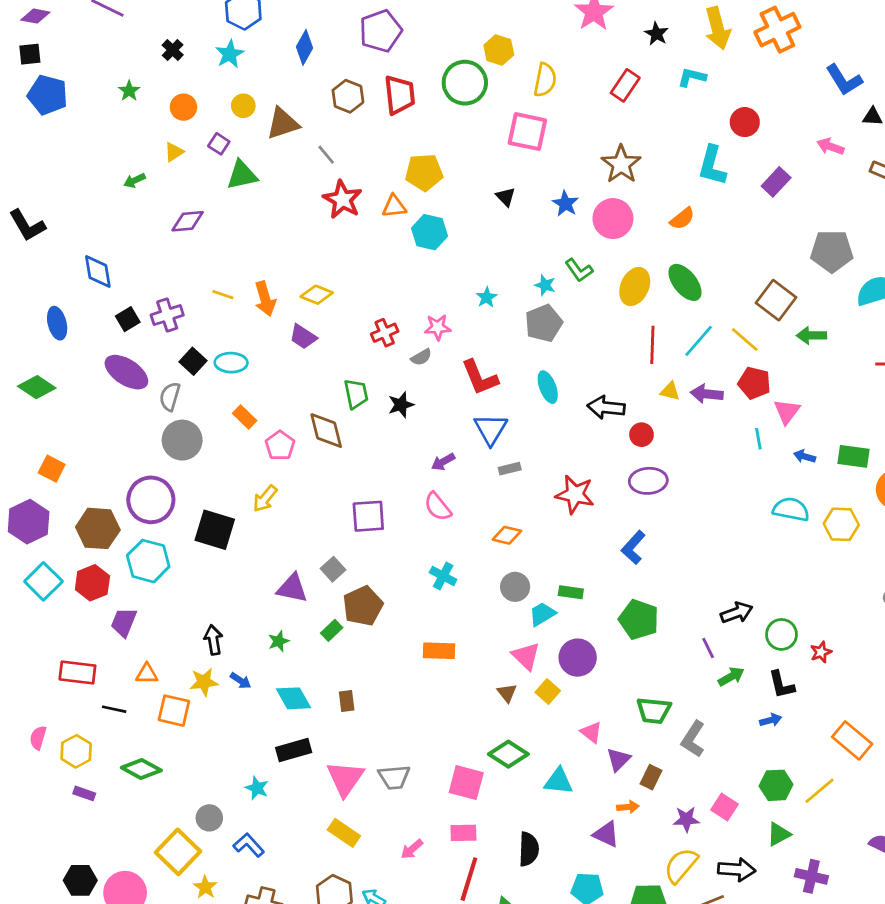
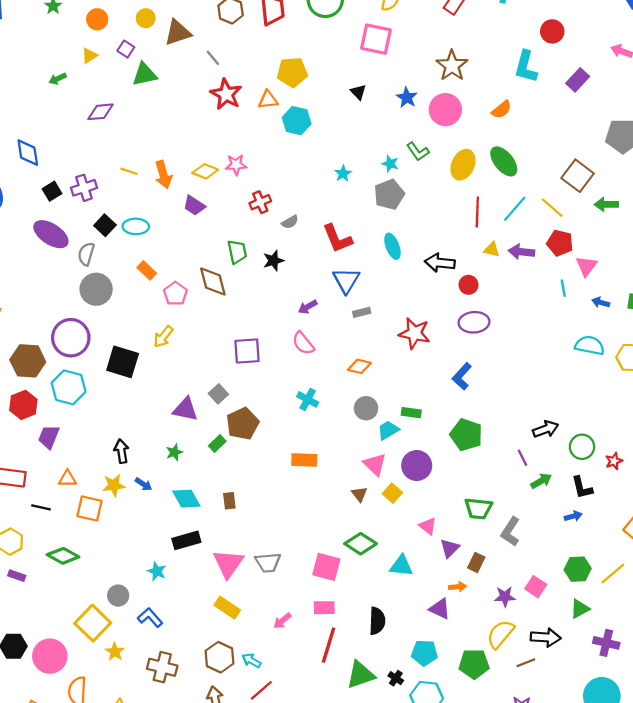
pink star: (438, 327) -> (236, 165), moved

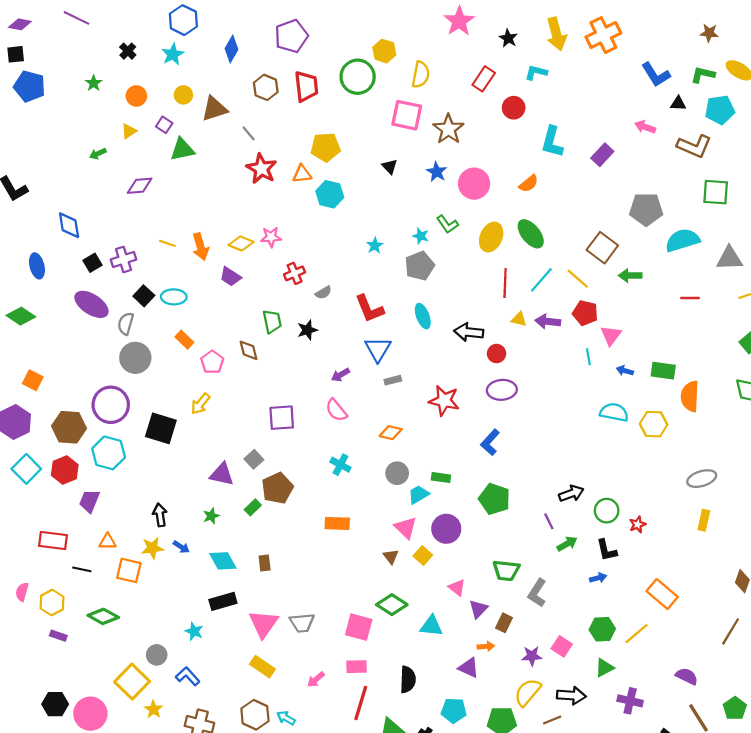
red circle: (552, 31) -> (514, 108), moved
brown star: (452, 66) -> (448, 129), moved
brown diamond: (213, 282) -> (249, 350), size x0.7

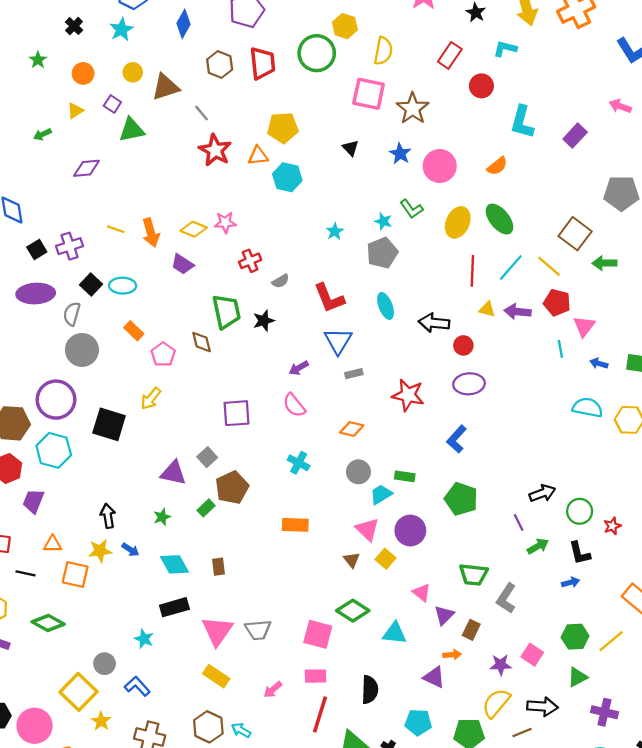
purple ellipse: (91, 304) -> (36, 294), turned -36
green trapezoid: (272, 321) -> (226, 312), size x1.4

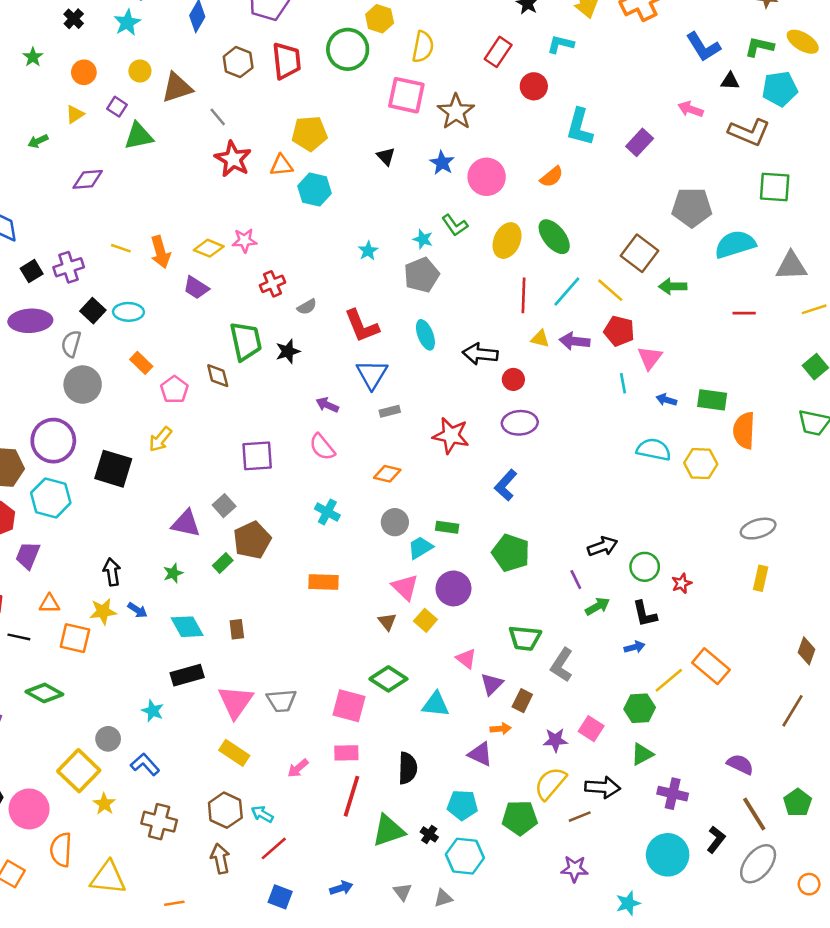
purple arrow: (299, 368) -> (327, 405), turned 54
yellow line: (611, 641) -> (669, 680), moved

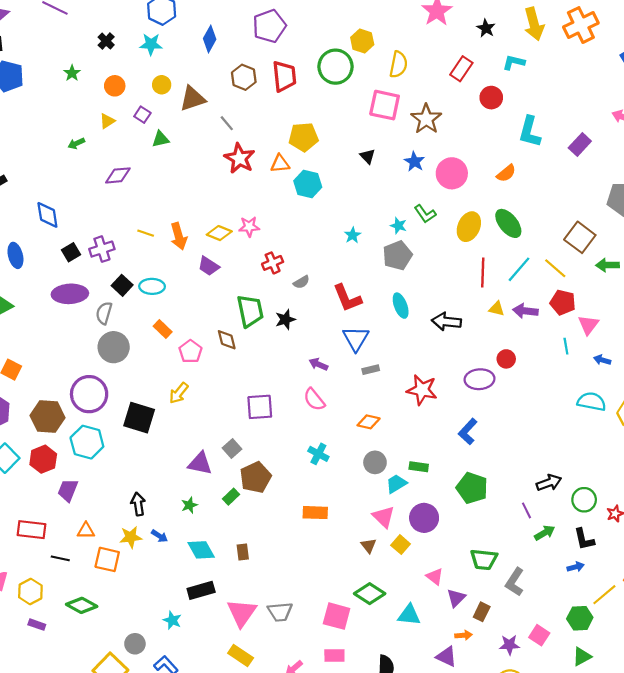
cyan star: (127, 23) -> (151, 44), turned 30
green triangle: (139, 136) -> (161, 139), size x0.7
red circle: (513, 379) -> (506, 359), moved

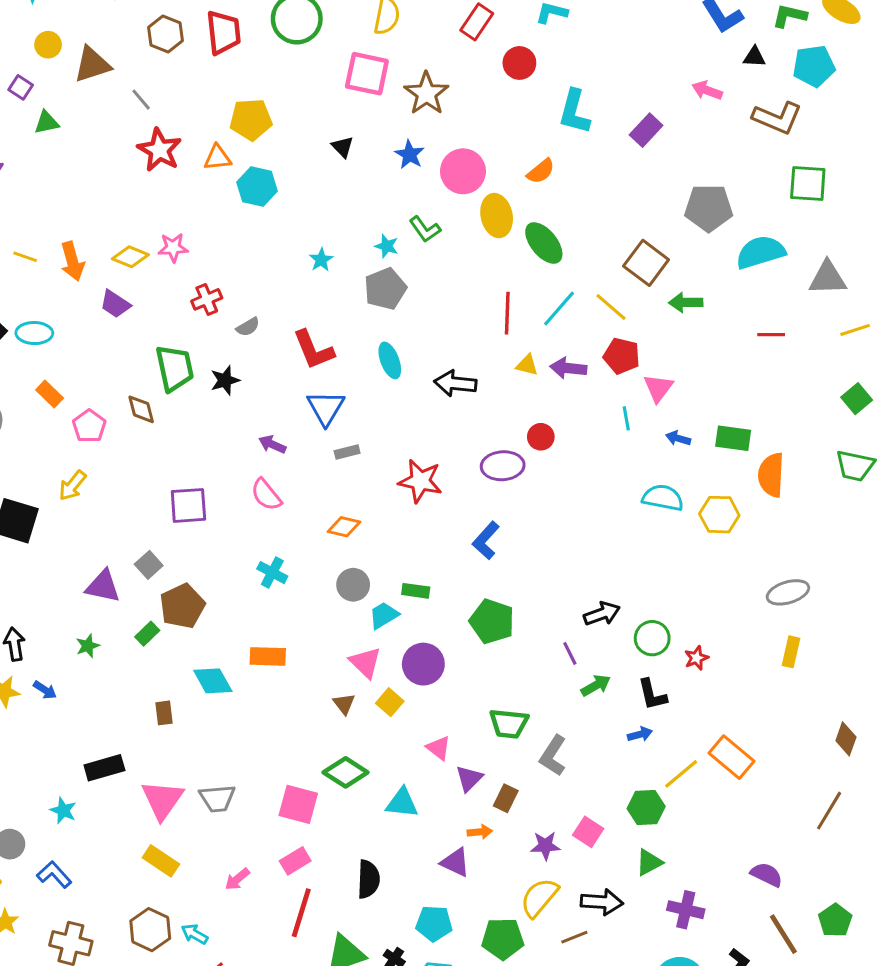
yellow ellipse: (469, 227) -> (497, 216), moved, turned -36
cyan diamond: (201, 550) -> (213, 681), moved
pink rectangle: (334, 655) -> (295, 861), turned -30

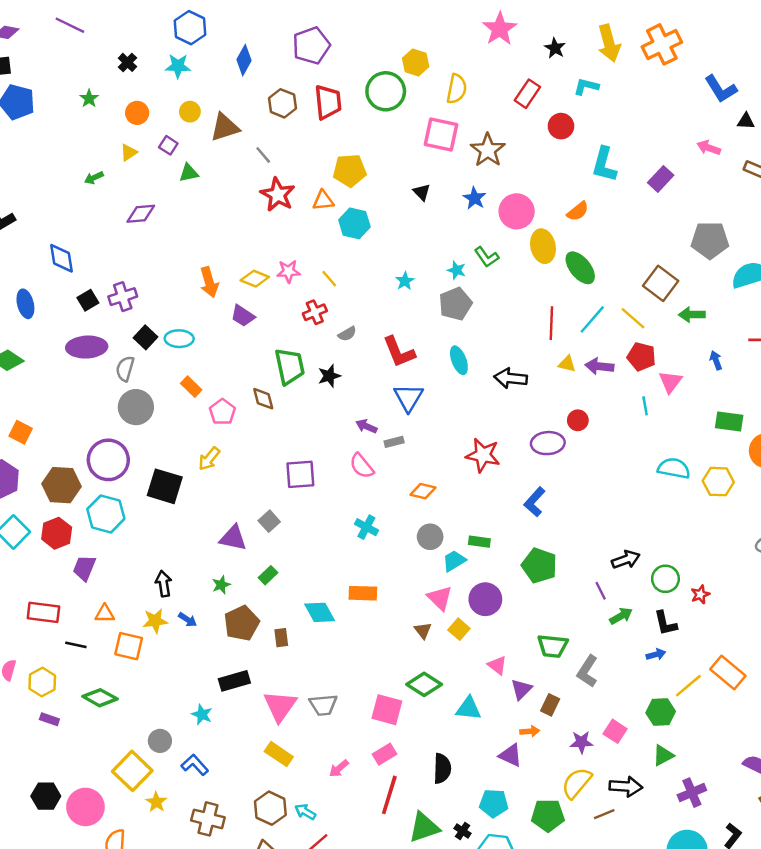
yellow line: (25, 257) -> (329, 279), moved, turned 30
blue arrow: (678, 438) -> (716, 360), moved, turned 54
gray rectangle: (347, 452) -> (394, 442), moved
brown pentagon: (182, 606) -> (242, 623), moved
purple cross: (686, 910) -> (692, 793), turned -36

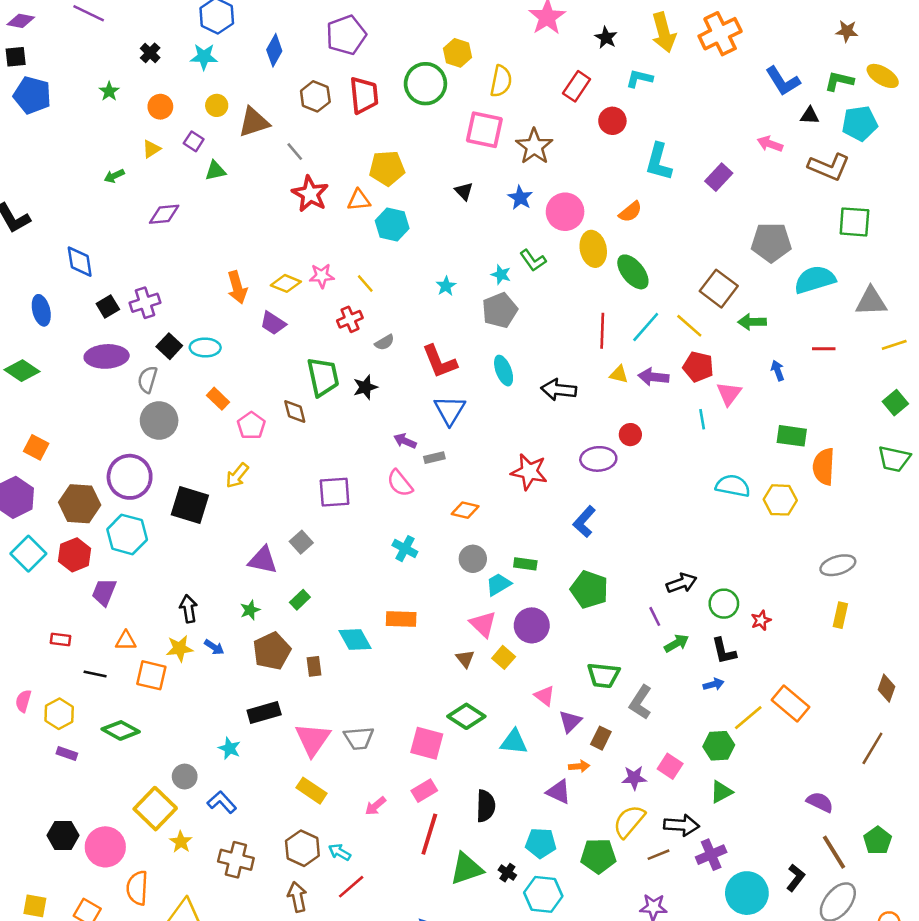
red rectangle: (43, 612) -> (60, 639), size x0.6
purple cross: (692, 793) -> (711, 855), moved

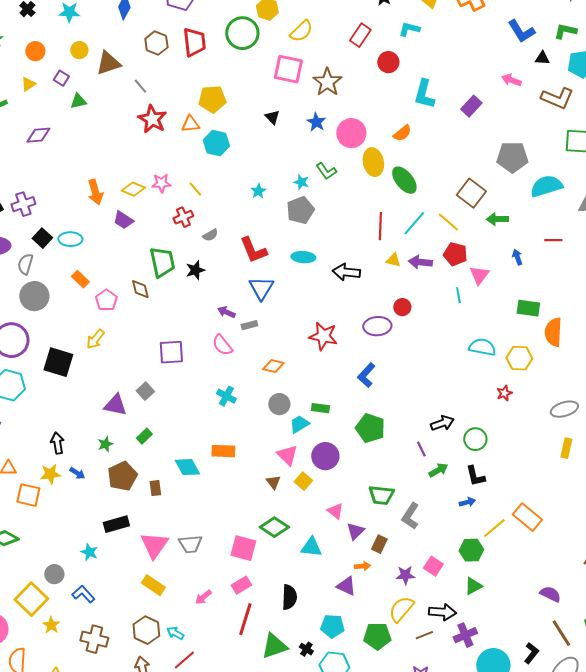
yellow semicircle: (501, 81) -> (301, 31), turned 35
cyan ellipse: (504, 371) -> (303, 257), turned -65
red star: (761, 620) -> (504, 393), moved

